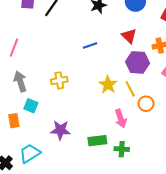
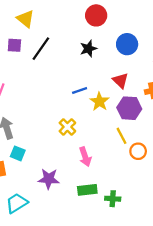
yellow cross: (59, 80) -> (67, 127), moved, turned -35
yellow star: (108, 85) -> (99, 102), moved
pink arrow: (121, 118) -> (85, 157), moved

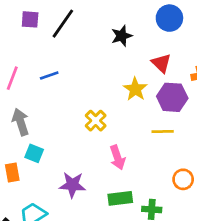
black star: (88, 49) -> (122, 36), moved
blue line: (80, 91) -> (49, 75), moved
yellow line: (122, 136) -> (163, 132), turned -63
orange circle: (138, 151) -> (183, 179), moved

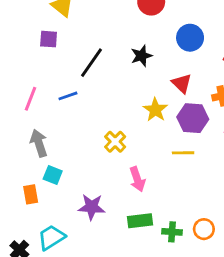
black line: (63, 24) -> (92, 63), moved
orange circle: (183, 179) -> (204, 229), moved

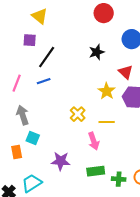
black line: (92, 63) -> (47, 57), moved
yellow line: (183, 153) -> (107, 122), moved

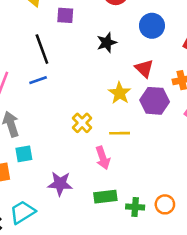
purple square: (30, 40) -> (65, 15), moved
black line: (47, 57) -> (42, 49), turned -55
cyan square: (33, 138) -> (24, 154), turned -32

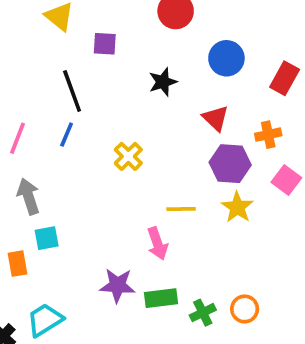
blue line: (38, 80) -> (67, 135), turned -48
yellow star: (120, 93) -> (237, 207), moved
yellow cross: (82, 123) -> (128, 156), moved
purple star: (60, 184) -> (117, 285), moved
green cross: (135, 207) -> (203, 313), turned -30

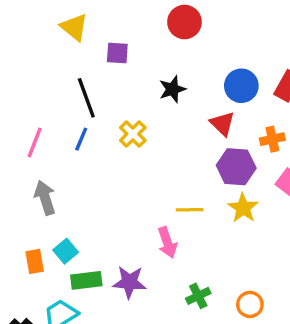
blue circle: (226, 58) -> (241, 86), moved
yellow cross: (128, 156) -> (133, 134), moved
cyan square: (47, 238) -> (66, 251), moved, turned -30
green rectangle: (161, 298) -> (86, 280), moved
green cross: (203, 313) -> (198, 296), moved

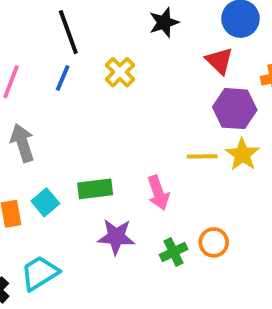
yellow line: (190, 210) -> (202, 156), moved
green rectangle: (86, 280) -> (95, 189), moved
green cross: (198, 296) -> (174, 252), moved
orange circle: (250, 304) -> (214, 242), moved

